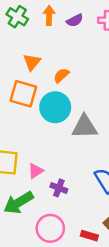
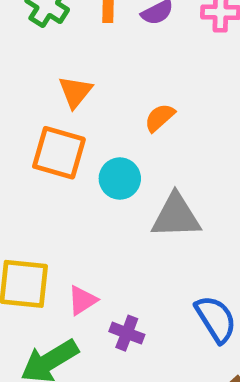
orange semicircle: (61, 75) -> (160, 118), moved
cyan circle: (55, 107) -> (120, 179), size x0.7

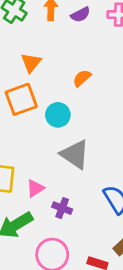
orange square: (59, 153) -> (21, 99), turned -36
gray triangle: (176, 216) -> (75, 154), moved, turned 36

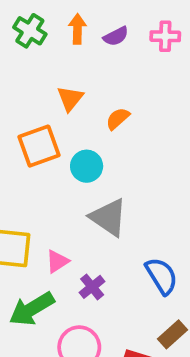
orange triangle: (31, 63) -> (70, 98), moved
purple cross: (62, 208) -> (92, 287), turned 30

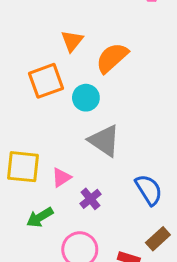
orange semicircle: (118, 119) -> (112, 58), size x1.6
green arrow: (32, 309) -> (40, 217), size x0.7

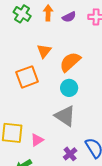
cyan circle: (86, 98) -> (69, 88), moved
purple cross: (90, 199) -> (70, 154), moved

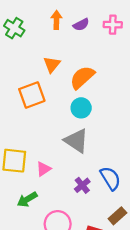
green cross: (22, 14) -> (14, 28), moved

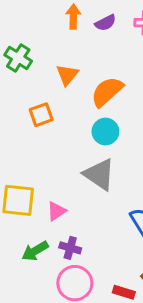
green cross: (14, 28) -> (18, 58), moved
orange square: (32, 95) -> (41, 115), size x0.7
purple cross: (82, 185) -> (70, 248), moved, turned -35

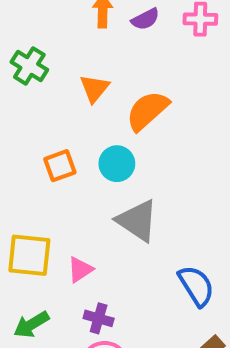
orange square: (41, 115) -> (60, 166), moved
cyan circle: (105, 131) -> (117, 164), moved
green arrow: (35, 251) -> (31, 324), moved

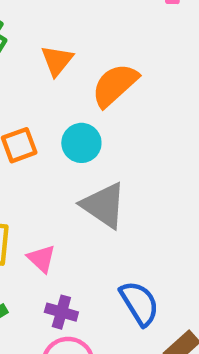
pink triangle: (80, 270) -> (41, 259), turned -44
blue semicircle: (196, 286) -> (139, 303), moved

